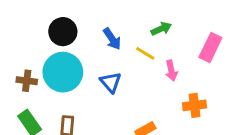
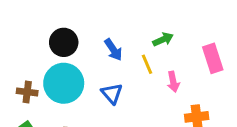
pink rectangle: (210, 48) -> (213, 58), turned -44
yellow line: (145, 53) -> (147, 64), turned 36

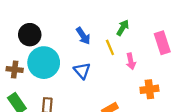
green arrow: (163, 39) -> (123, 28), turned -35
black circle: (64, 42) -> (30, 35), moved

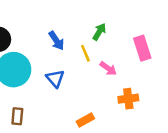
pink arrow: (131, 61) -> (108, 68), turned -42

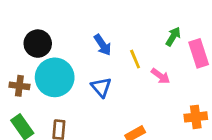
green arrow: (99, 32) -> (173, 36), moved
orange cross: (128, 99) -> (196, 117), moved

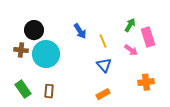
pink arrow: (160, 76) -> (131, 50), moved
brown cross: (19, 86) -> (21, 50), moved
blue triangle: (101, 87) -> (104, 65), moved

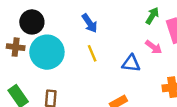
yellow line: (103, 41) -> (92, 53), moved
blue triangle: (104, 65) -> (131, 63), moved, turned -42

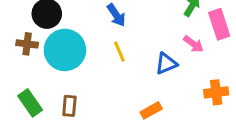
blue triangle: (131, 63) -> (166, 64), turned -30

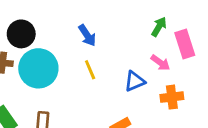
orange cross: (216, 92) -> (172, 97), moved

